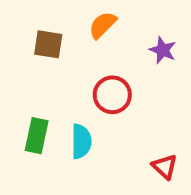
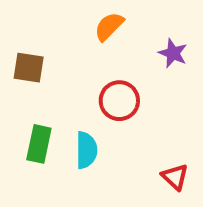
brown square: (48, 44) -> (29, 68), moved

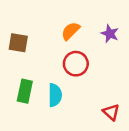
orange semicircle: (109, 26) -> (71, 31), moved

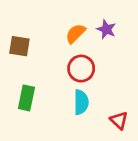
purple star: (110, 34) -> (106, 29), moved
cyan semicircle: (55, 95) -> (81, 102), moved

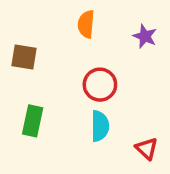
purple star: (106, 29) -> (145, 36), moved
orange semicircle: (76, 34) -> (86, 24), moved, turned -40

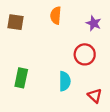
brown square: (24, 57) -> (16, 22), moved
red circle: (100, 85) -> (85, 54), moved

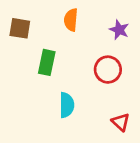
green rectangle: (21, 78) -> (47, 62), moved
cyan semicircle: (65, 81) -> (67, 105), moved

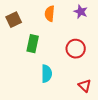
brown square: (20, 28) -> (14, 20), turned -35
purple star: (119, 30) -> (81, 12), moved

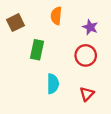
purple star: (81, 12) -> (90, 27), moved
red triangle: (85, 86) -> (87, 94), moved, turned 32

